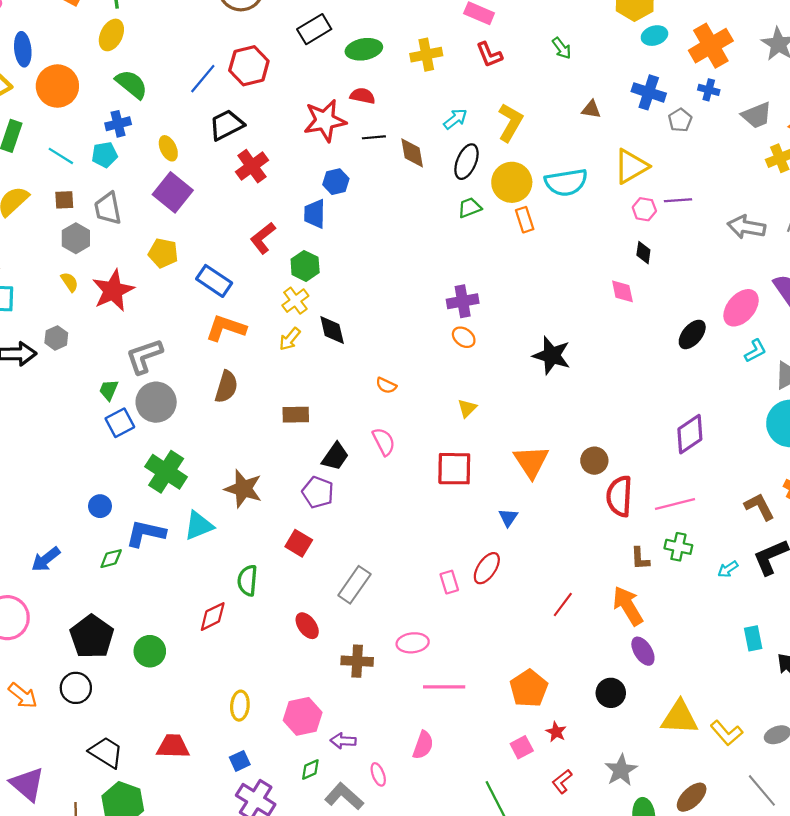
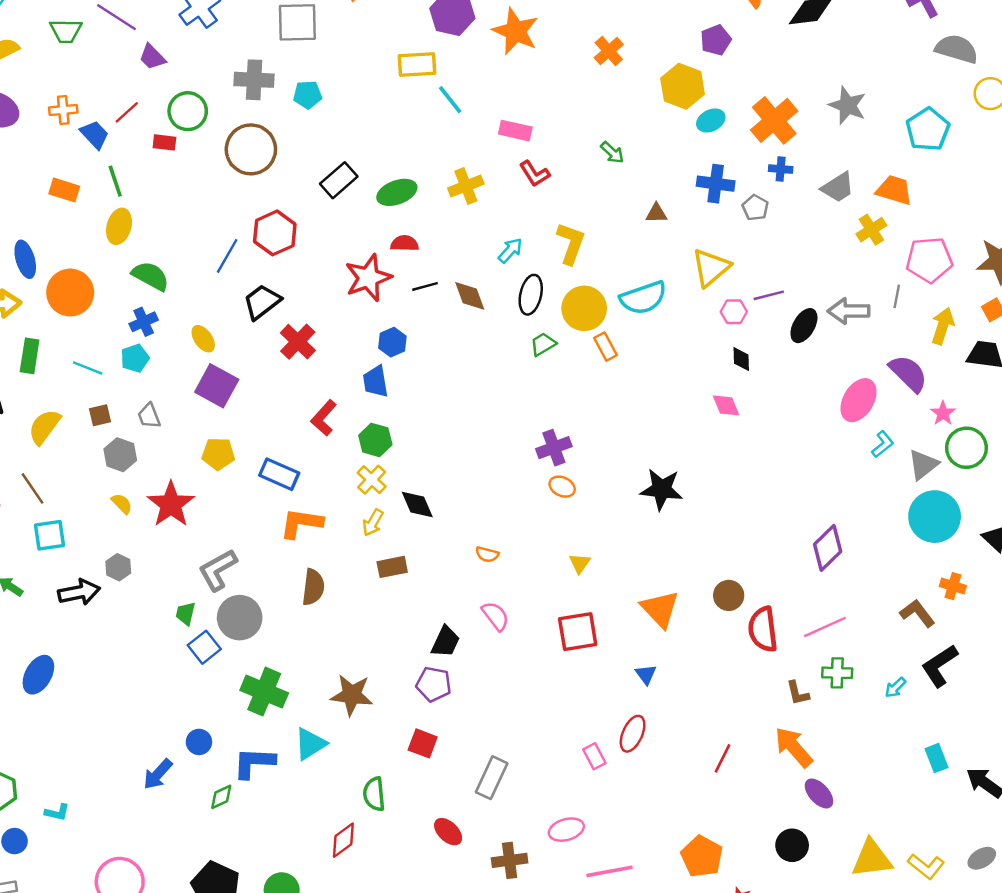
gray trapezoid: (108, 208) -> (149, 416), size x0.7
black ellipse: (692, 334) -> (804, 326), moved
brown rectangle: (296, 415) -> (392, 567), moved
blue arrow: (46, 559) -> (158, 774), moved

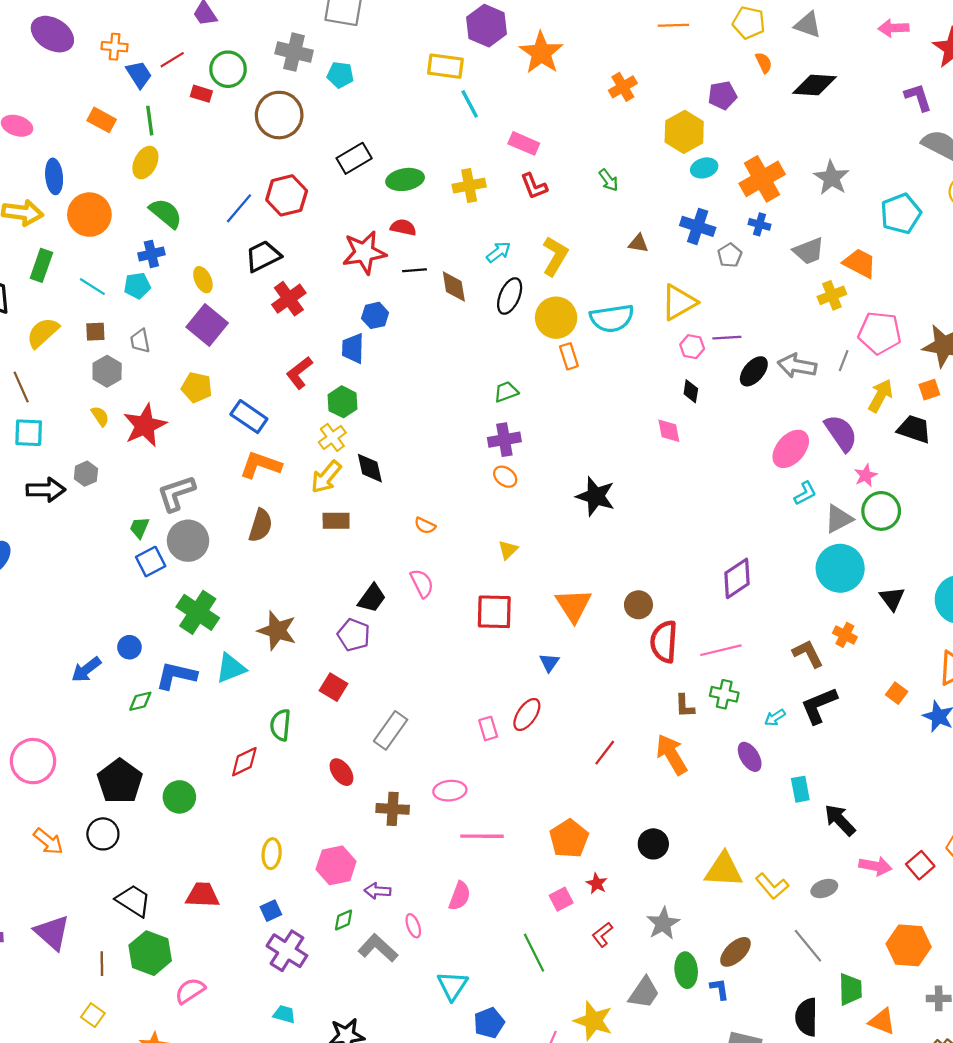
green trapezoid: (543, 344) -> (506, 392), moved
yellow arrow: (373, 523) -> (326, 477), size x1.4
purple ellipse: (819, 793) -> (750, 757), moved

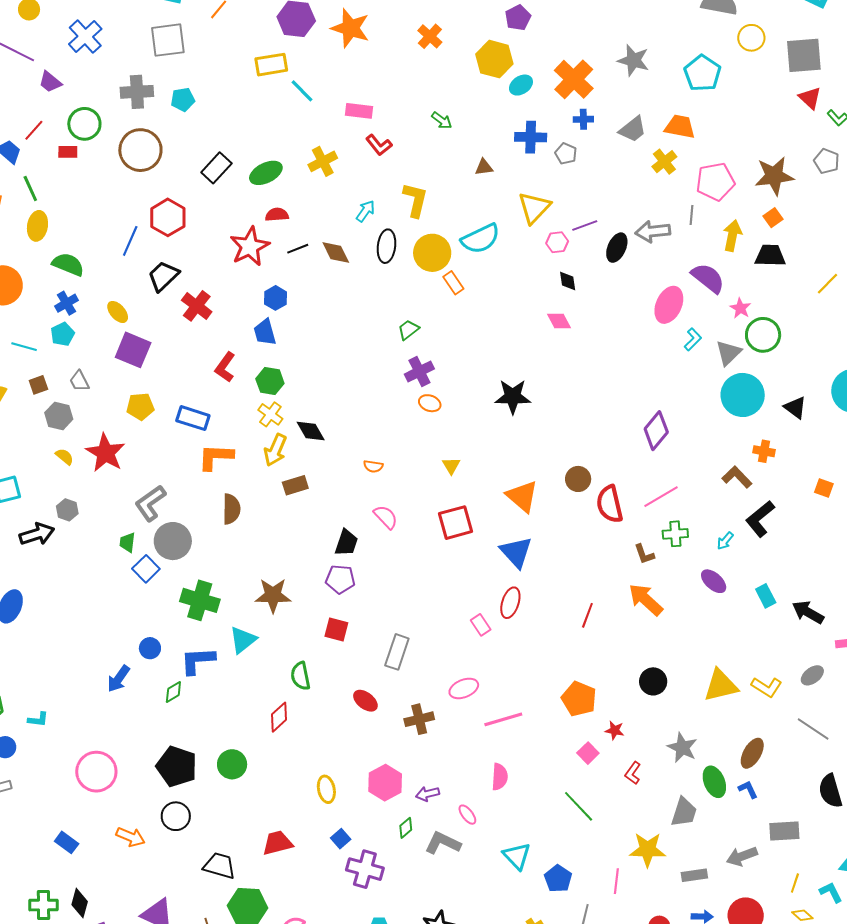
blue triangle: (549, 663) -> (516, 552), size x1.8

